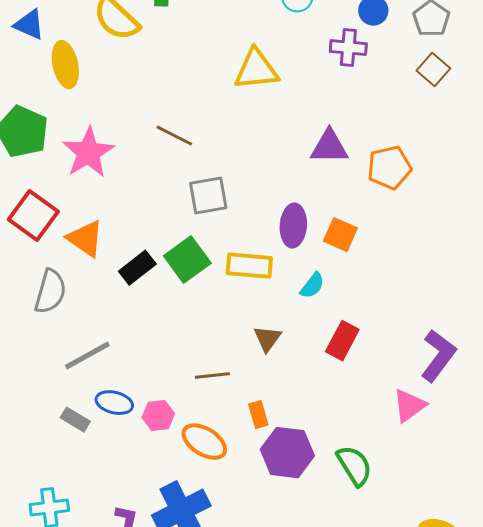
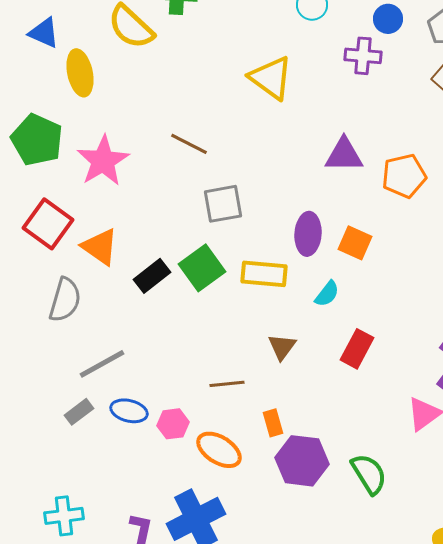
yellow triangle: (256, 70) -> (271, 78), turned 42
gray rectangle: (75, 420) -> (79, 412), moved, turned -68

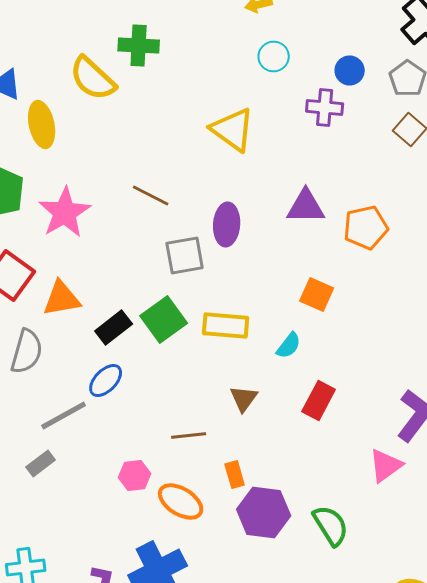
purple ellipse: (308, 234) -> (227, 224), moved
orange triangle: (100, 247) -> (62, 298), turned -45
blue ellipse: (129, 411) -> (106, 380), moved, turned -60

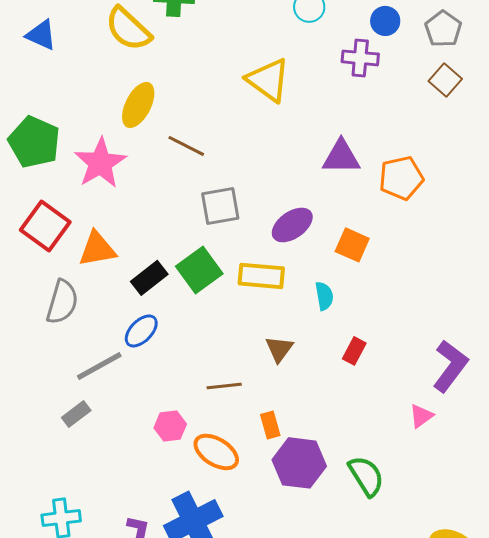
yellow ellipse: (42, 124) -> (138, 105), moved, turned 39
purple ellipse: (227, 224) -> (292, 225), moved, turned 51
cyan semicircle: (289, 346) -> (324, 296), turned -48
red rectangle: (319, 400) -> (354, 351), size x0.7
pink triangle: (386, 466) -> (421, 416), size x0.7

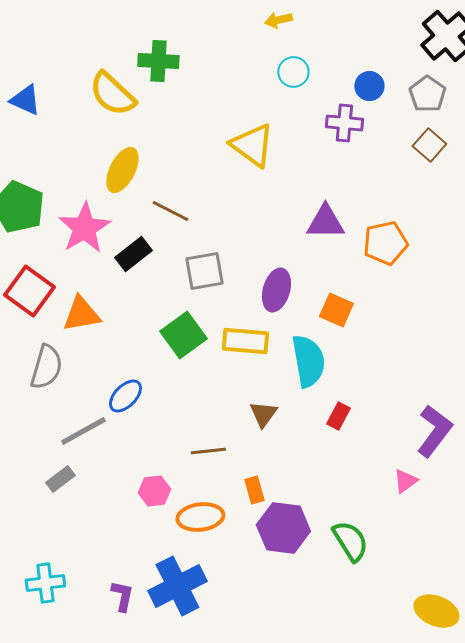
purple ellipse: (292, 225) -> (276, 290), turned -39
black rectangle: (149, 278) -> (133, 254), moved
cyan semicircle: (324, 296) -> (308, 361), size x1.8
orange ellipse: (216, 452) -> (200, 517), turned -39

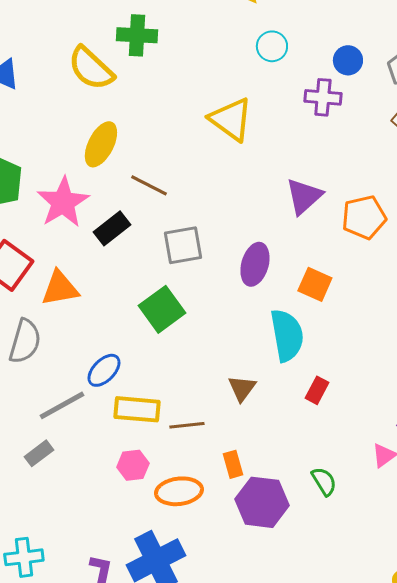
purple triangle: (325, 222) -> (304, 196), turned -42
yellow rectangle: (245, 341) -> (137, 409), moved
green semicircle: (350, 541) -> (324, 481), moved, size x0.7

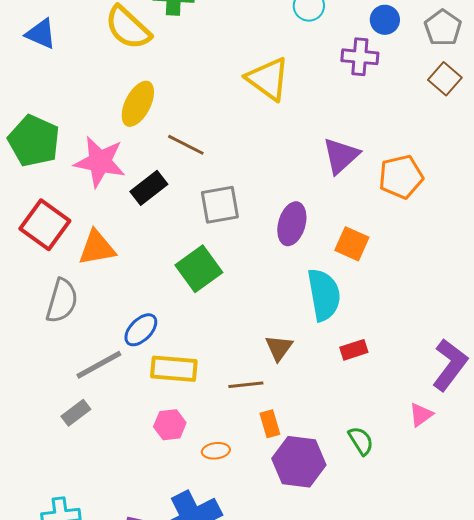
pink star: (63, 202) -> (100, 162), turned -30
red rectangle: (317, 390) -> (354, 350), turned 44
brown line: (187, 425) -> (246, 385), moved
orange ellipse: (179, 491) -> (216, 451), size x0.6

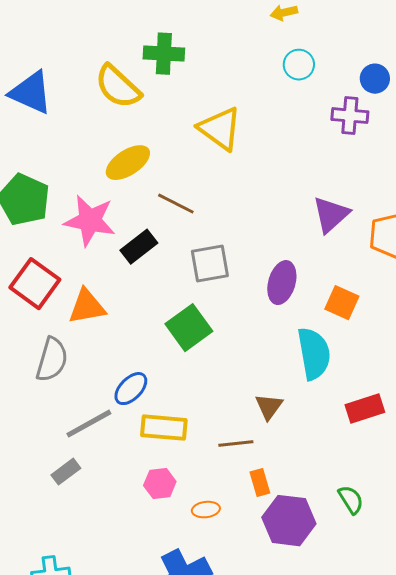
blue triangle: (41, 34) -> (31, 93), size x1.4
yellow triangle: (268, 79) -> (220, 129), moved
yellow ellipse: (138, 104) -> (128, 163), turned 30
red rectangle: (354, 350) -> (365, 409), moved, size x1.4

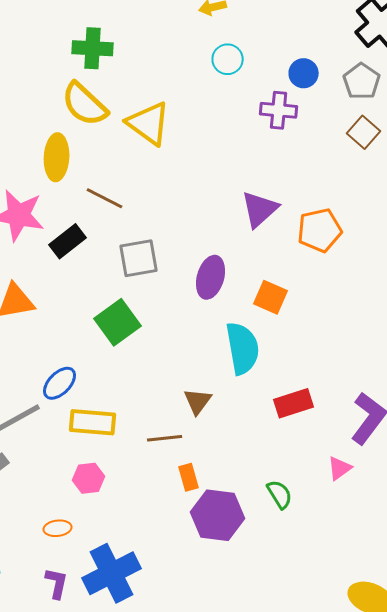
yellow semicircle: (118, 87) -> (85, 104), moved
yellow ellipse: (128, 163) -> (57, 157), turned -54
orange ellipse: (206, 510) -> (58, 528), moved

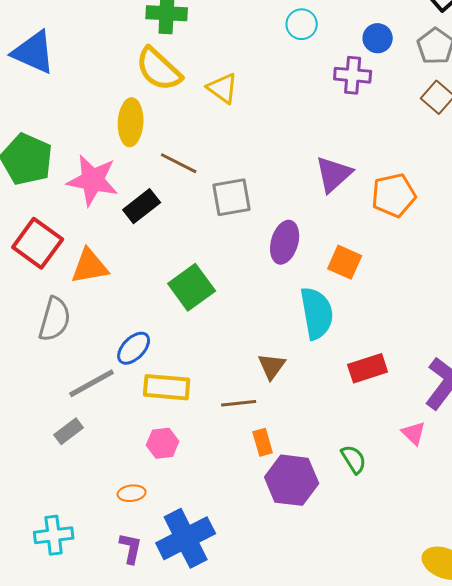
yellow triangle: (149, 123) -> (223, 88), size x0.7
gray square: (139, 258) -> (232, 197), moved
pink triangle: (340, 468) -> (414, 433), turned -40

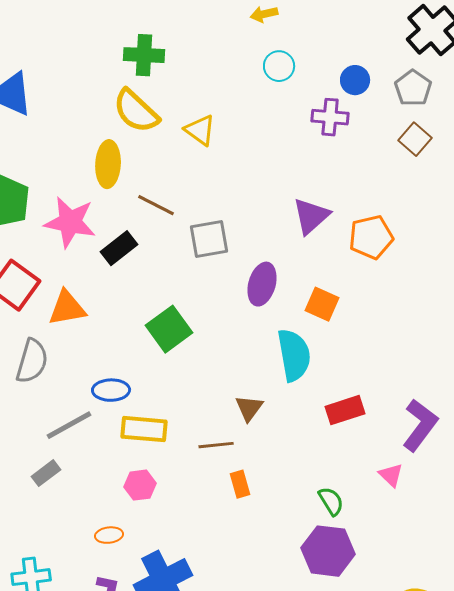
blue ellipse: (134, 348) -> (111, 390), turned 45
purple hexagon: (292, 480) -> (328, 551), moved

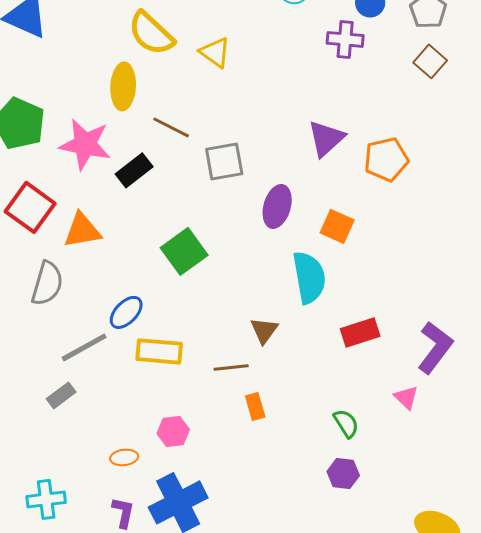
blue ellipse: (111, 390) -> (126, 312), turned -45
pink hexagon: (140, 485) -> (173, 431), moved
purple hexagon: (328, 551) -> (343, 473), size x0.6

